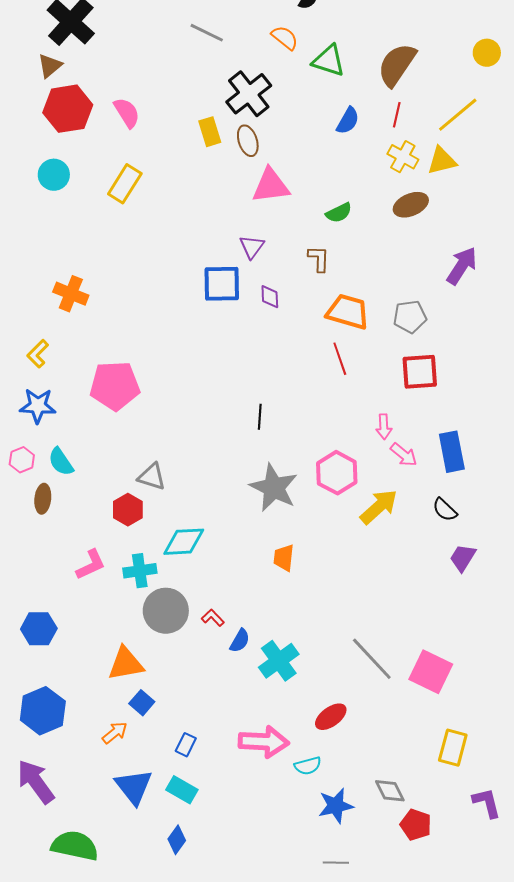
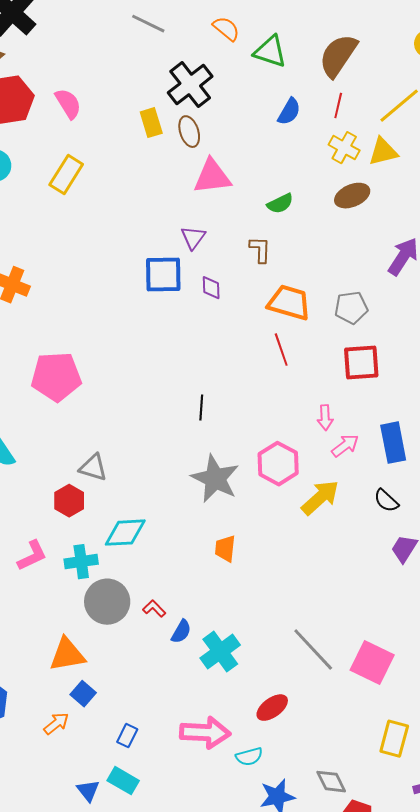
pink arrow: (404, 455) -> (345, 446), turned -76
blue triangle: (134, 787) -> (88, 791), moved, size x0.6

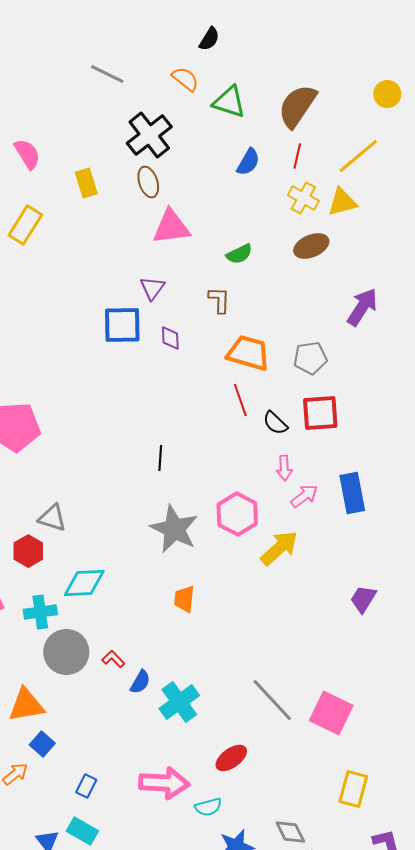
yellow rectangle: (151, 123) -> (86, 183), moved
black semicircle: (386, 501) -> (275, 423), moved

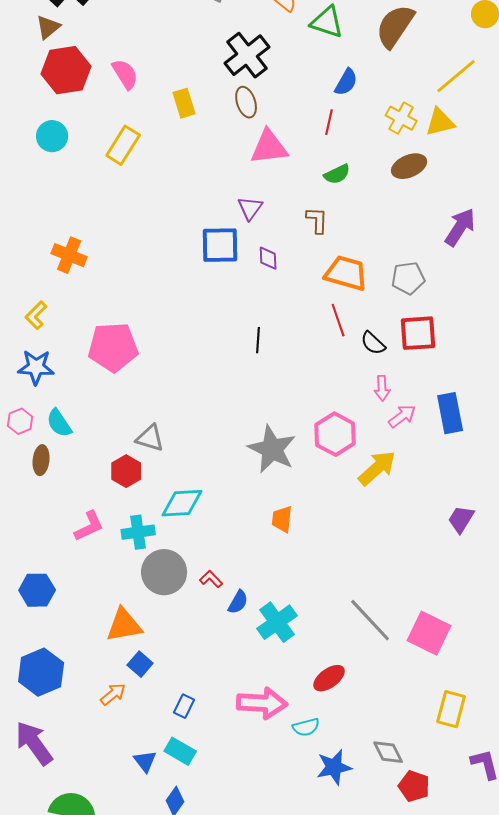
red line: (297, 156) -> (329, 122), moved
black line: (160, 458) -> (258, 340), moved

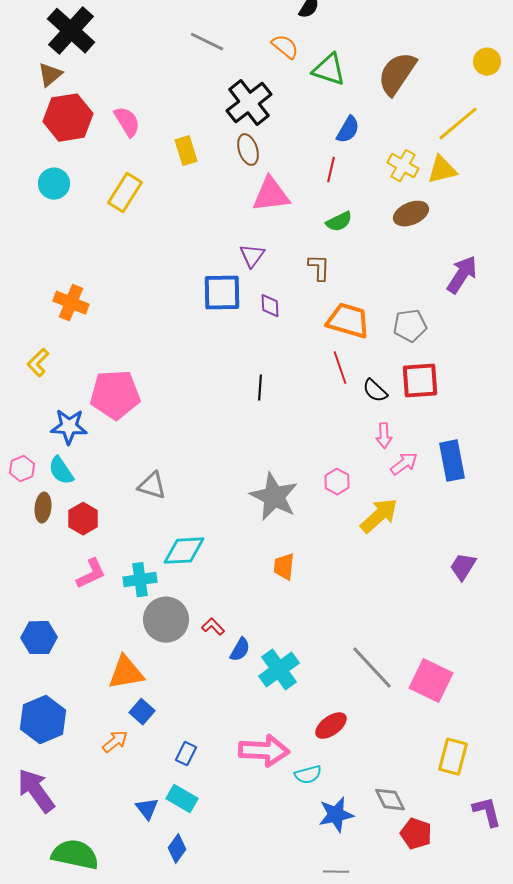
blue star: (36, 367) -> (69, 427), moved
pink hexagon: (335, 434) -> (337, 482), size x0.6
red hexagon: (126, 471) -> (83, 519), moved

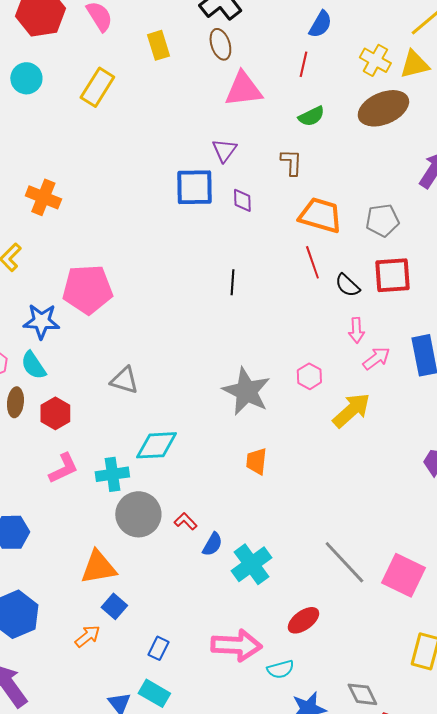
brown ellipse: (411, 214) -> (383, 108), size x1.4

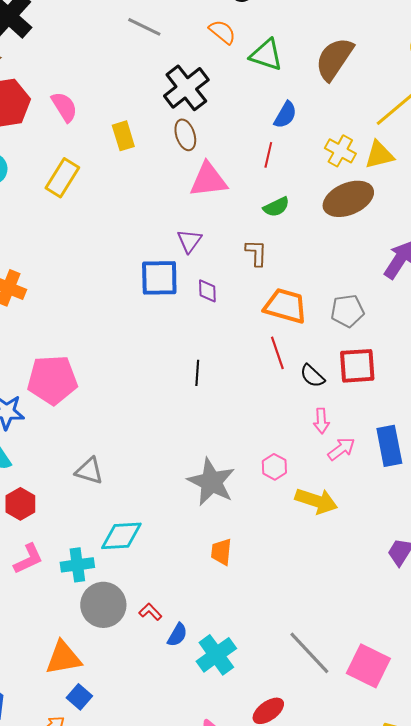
yellow arrow: (351, 410) -> (316, 501), turned 60

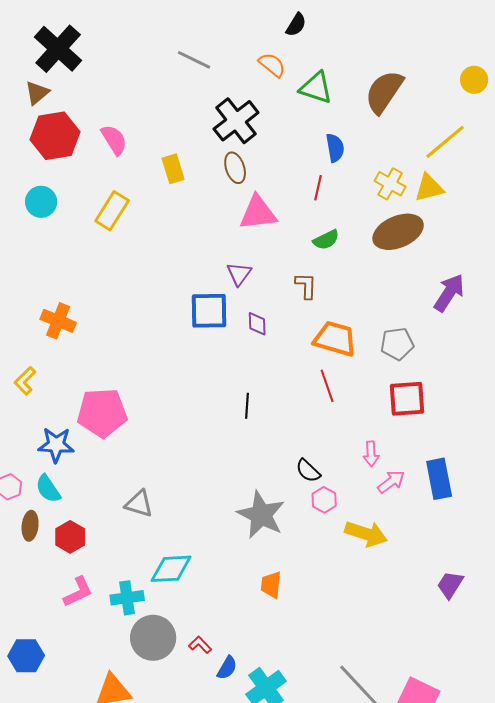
blue semicircle: (285, 115) -> (335, 148), turned -40
black semicircle: (312, 376) -> (308, 471), moved

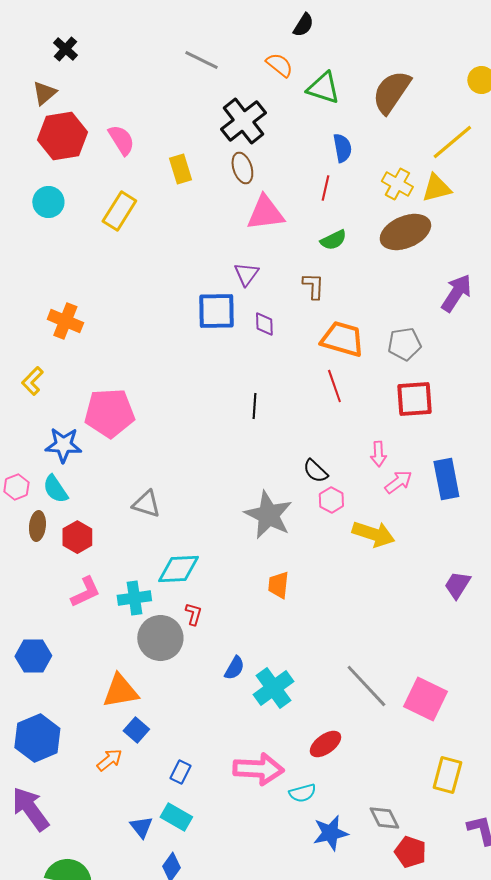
black cross: (58, 49) -> (65, 49), size x0.5
red L-shape: (200, 645) -> (193, 614), moved, turned 60

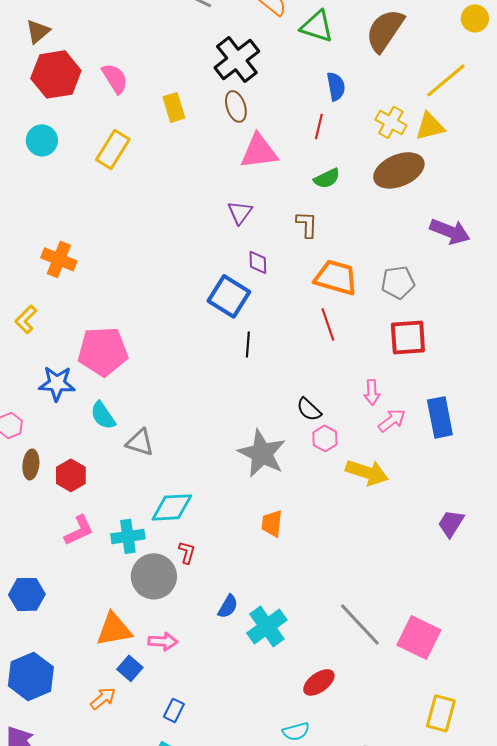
purple arrow: (456, 293) -> (450, 231), turned 78
blue square: (216, 311) -> (229, 296), moved, turned 33
cyan semicircle: (55, 489) -> (103, 415), moved
pink arrow: (258, 769) -> (163, 641), moved, size x0.6

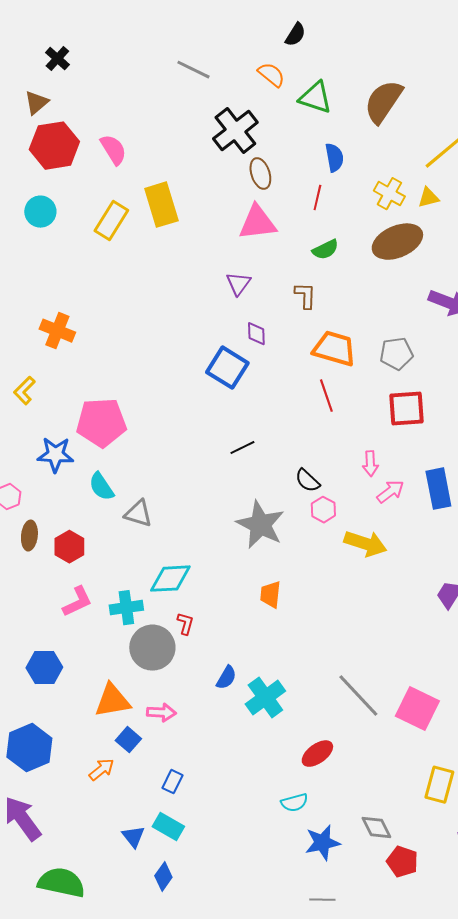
brown ellipse: (236, 106) -> (260, 174), moved
yellow rectangle: (174, 107) -> (161, 205), moved, size x1.5
yellow triangle: (430, 126) -> (428, 198), size x0.7
black line: (248, 344) -> (242, 448), moved, turned 60
blue hexagon: (27, 594) -> (44, 668), moved

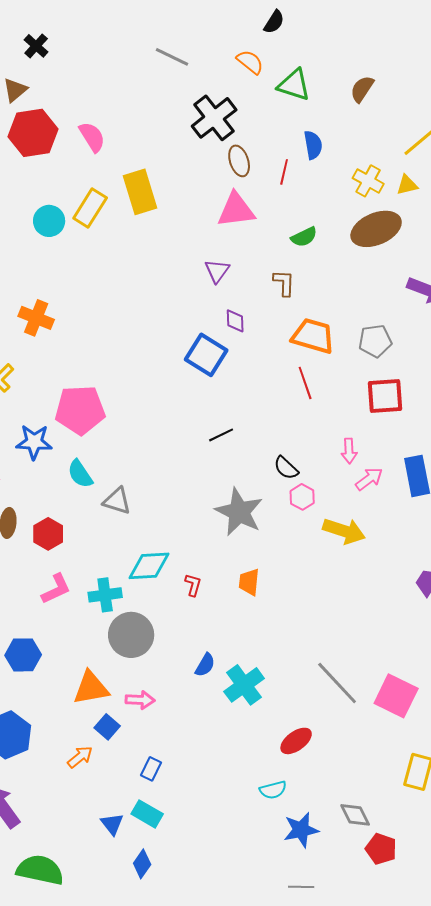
brown semicircle: (383, 102) -> (362, 89), size x0.6
red line: (317, 198) -> (284, 172), moved
cyan circle: (40, 212) -> (49, 221), moved
red L-shape: (185, 624) -> (193, 585), moved

